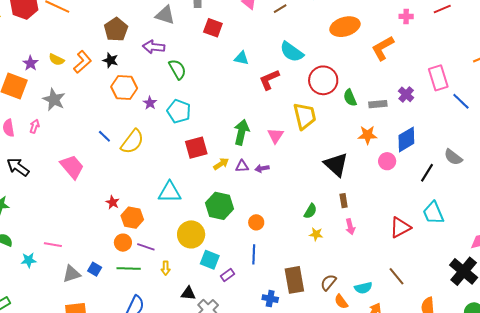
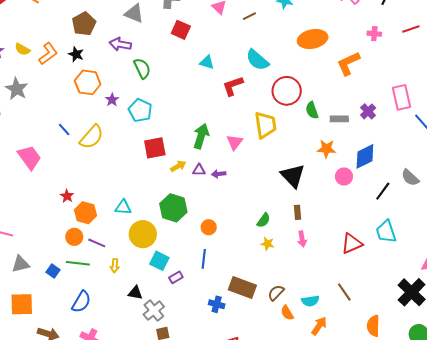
cyan triangle: (170, 192) -> (123, 207), moved, size x0.7
blue square: (95, 269) -> (53, 271), moved
brown rectangle: (294, 280) -> (242, 288), turned -64

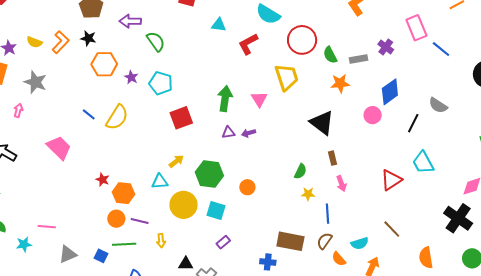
orange star: (326, 149) -> (340, 83), moved
yellow arrow: (178, 166) -> (176, 161), moved
blue line: (204, 259) -> (327, 214), moved
cyan square: (159, 261) -> (216, 211), moved

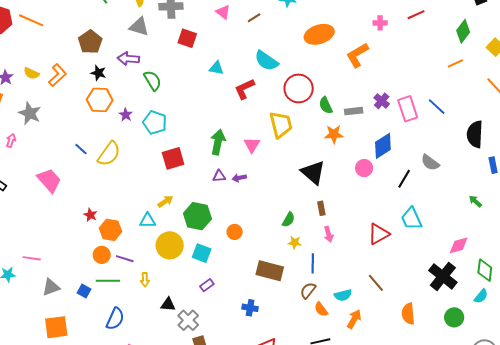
pink rectangle: (416, 28) -> (408, 109), moved
black star: (88, 38) -> (98, 73), moved
brown rectangle: (290, 241) -> (270, 271), moved

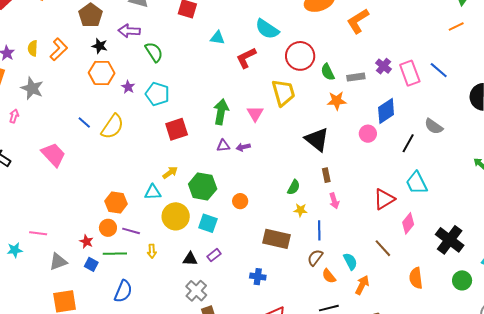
yellow semicircle: (31, 73) -> (33, 48), turned 70
red star: (90, 215) -> (86, 242), moved
pink diamond: (459, 245) -> (408, 223), moved, turned -35
cyan semicircle: (343, 295) -> (350, 261), turned -102
black triangle: (168, 304) -> (190, 259), moved

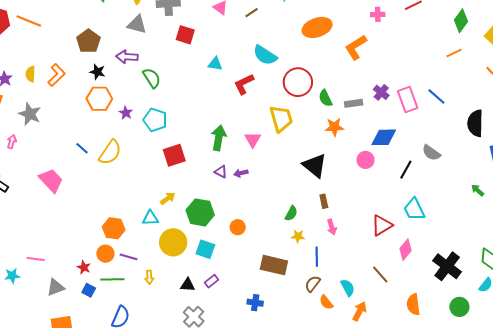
blue diamond: (386, 111) -> (384, 137), turned 32
purple triangle: (223, 146) -> (221, 172), turned 32

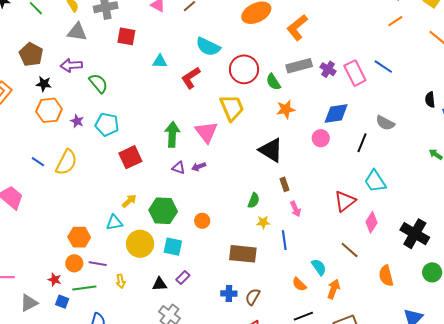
gray rectangle: (354, 103) -> (299, 66), moved, size x1.4
black semicircle: (475, 123) -> (430, 100), moved, size x0.6
pink triangle: (253, 140) -> (206, 132), size x1.4
brown semicircle: (313, 284) -> (253, 297), moved

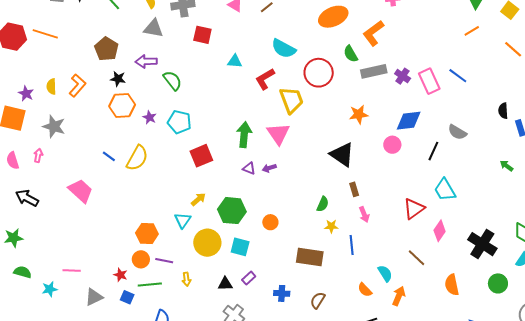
green semicircle: (273, 82) -> (351, 54), moved
yellow trapezoid: (232, 108) -> (292, 100), moved
cyan triangle: (114, 223) -> (183, 220), turned -48
blue cross: (229, 293) -> (282, 293), moved

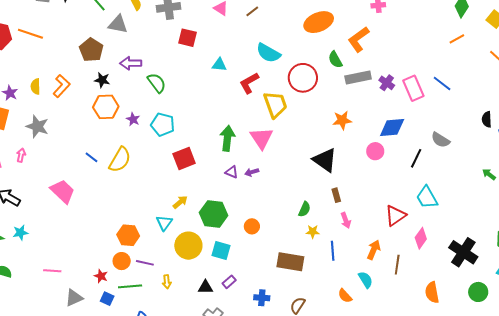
gray triangle: (153, 28) -> (118, 24), moved
brown line: (416, 258) -> (397, 265), turned 54
cyan star: (50, 289) -> (20, 233), moved
orange arrow: (399, 296) -> (374, 250), moved

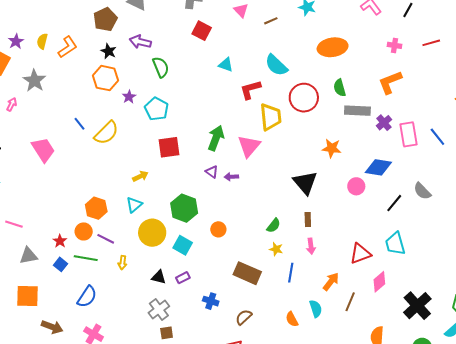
orange L-shape: (358, 39) -> (390, 82), moved
yellow arrow: (180, 202) -> (140, 176), moved

